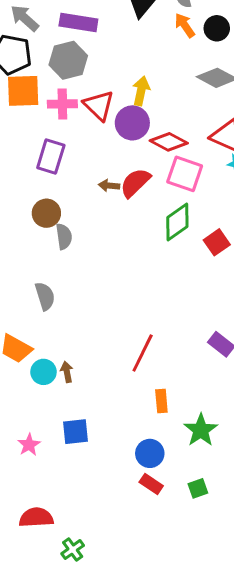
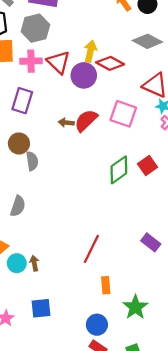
red diamond: (169, 142) -> (110, 63), moved
green diamond: (177, 222) -> (119, 170), moved
gray semicircle: (45, 296) -> (18, 206), turned 35

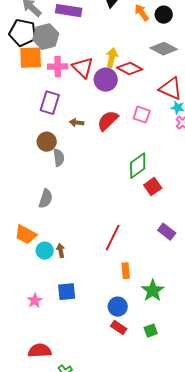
gray hexagon: (35, 28) -> (46, 37), moved
pink square: (123, 114) -> (142, 115), size x0.7
brown arrow: (66, 123) -> (77, 123), moved
red square: (147, 165) -> (153, 187), moved

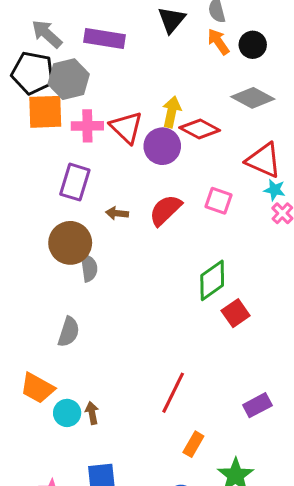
brown circle: (47, 142) -> (70, 243), size x1.4
purple rectangle: (167, 232) -> (257, 405), moved, turned -66
orange rectangle: (126, 271) -> (193, 444), turned 35

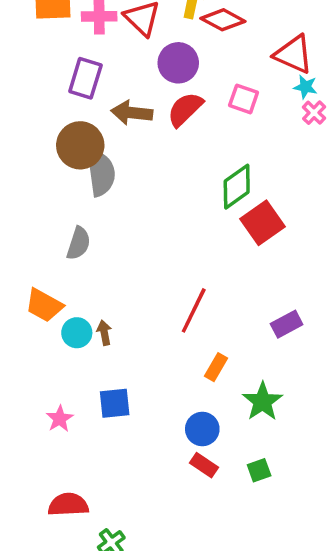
purple circle: (162, 146) -> (178, 63), moved
brown arrow: (117, 213) -> (132, 113), size x1.6
gray semicircle: (89, 268) -> (101, 173), size x1.5
red square: (236, 313) -> (262, 223), size x1.4

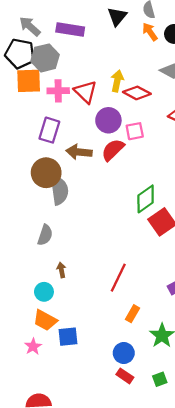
pink square: (244, 99) -> (135, 131), moved, turned -30
orange trapezoid: (44, 305) -> (45, 320), moved
brown arrow: (104, 333) -> (61, 270), moved

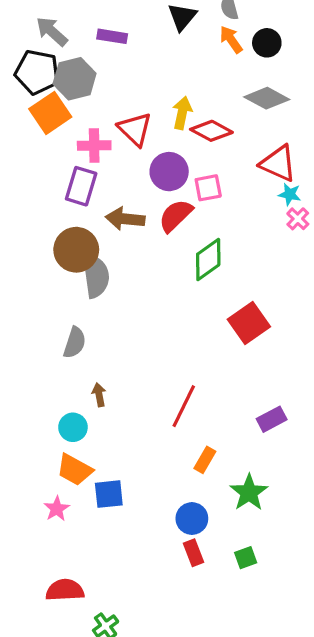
purple rectangle: (70, 30) -> (112, 36), size x0.7
orange square: (29, 81) -> (50, 113), turned -32
pink cross: (58, 91) -> (94, 145), moved
green diamond: (146, 199) -> (208, 259), moved
red rectangle: (125, 376) -> (194, 553), turned 35

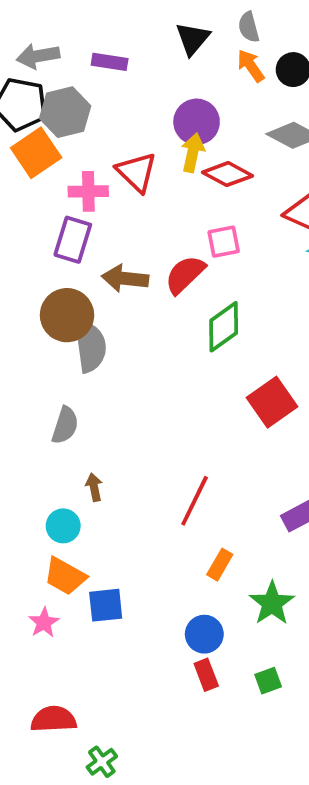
gray arrow: (52, 31) -> (38, 56), turned -52
purple circle: (169, 172) -> (197, 122), moved

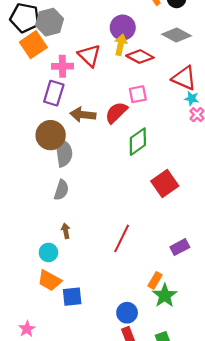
gray semicircle: (65, 425) -> (61, 190), moved
orange rectangle: (220, 565) -> (155, 280), moved
pink star: (44, 623) -> (27, 329), moved

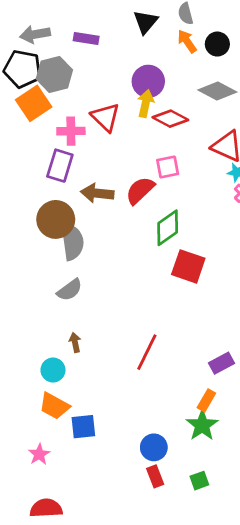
red square: (165, 184) -> (188, 266), moved, turned -36
gray semicircle: (61, 190) -> (70, 290), turned 36
orange rectangle: (155, 280) -> (206, 400), moved
pink star: (27, 329) -> (39, 454), moved

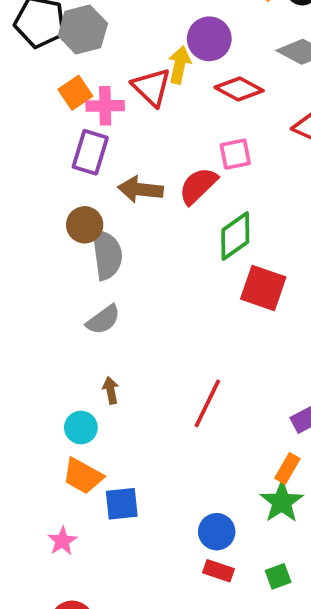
orange square: (34, 103) -> (75, 93), moved, size x0.7
yellow arrow: (146, 103) -> (179, 65), moved
brown circle: (56, 219) -> (85, 225), size x0.7
red rectangle: (155, 476) -> (219, 571), turned -50

